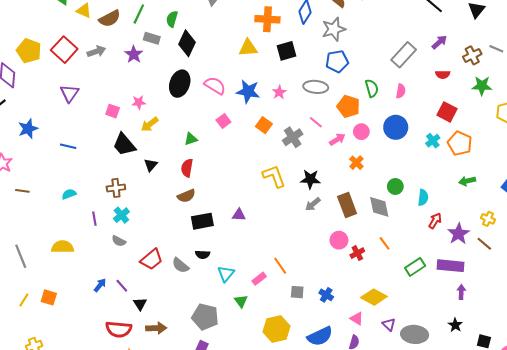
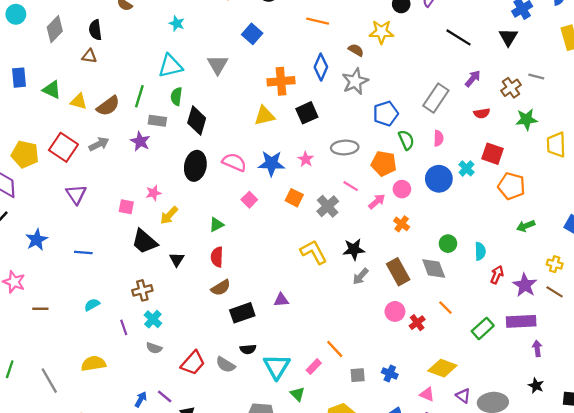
blue pentagon: (337, 61) -> (386, 114), moved
cyan cross: (433, 141) -> (467, 168), moved
cyan triangle: (226, 274) -> (277, 366), size x1.4

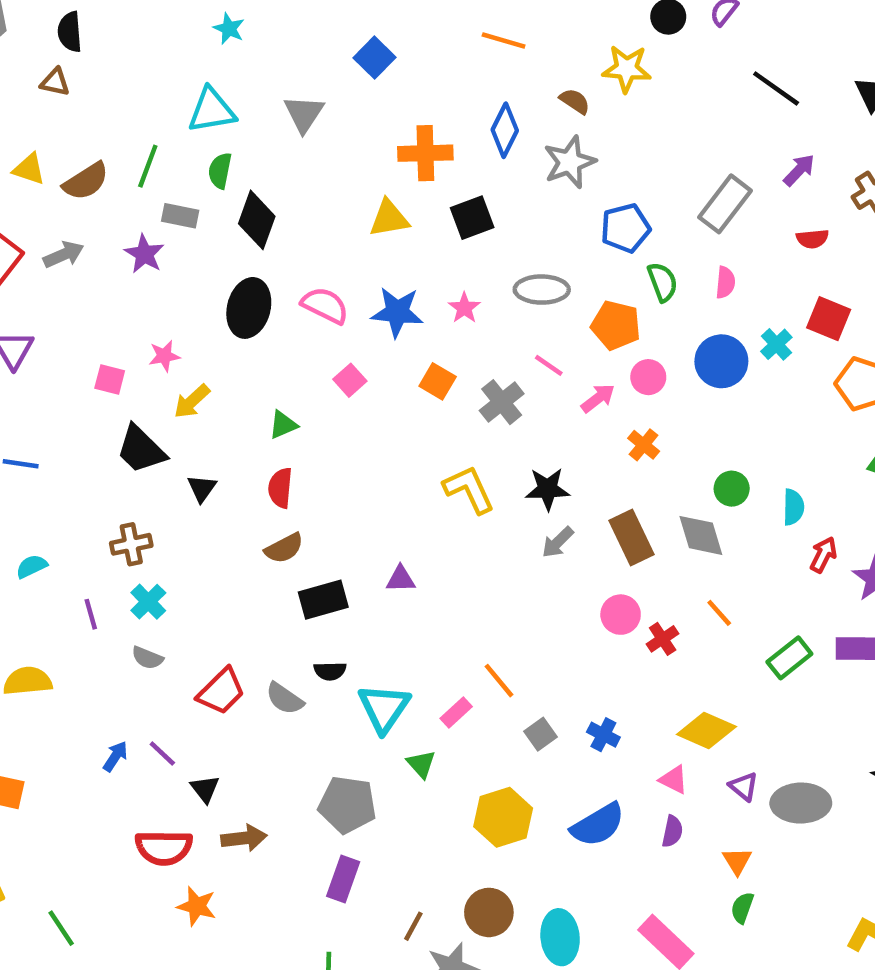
gray square: (358, 375) -> (541, 734), turned -35

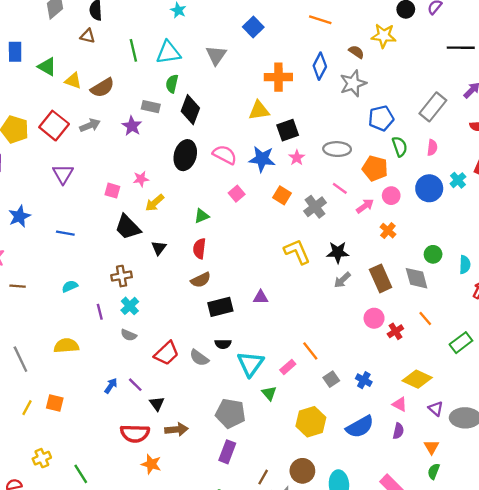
black line: (776, 88) -> (461, 48), turned -36
green line: (148, 166) -> (133, 50), moved, turned -35
black square: (472, 218) -> (288, 130), moved

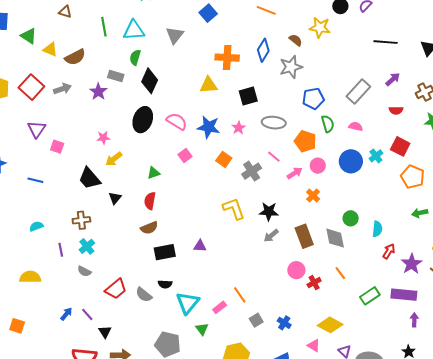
black square: (288, 130) -> (248, 96), moved
pink semicircle: (432, 148) -> (356, 126), turned -88
pink square: (112, 191) -> (57, 147), moved

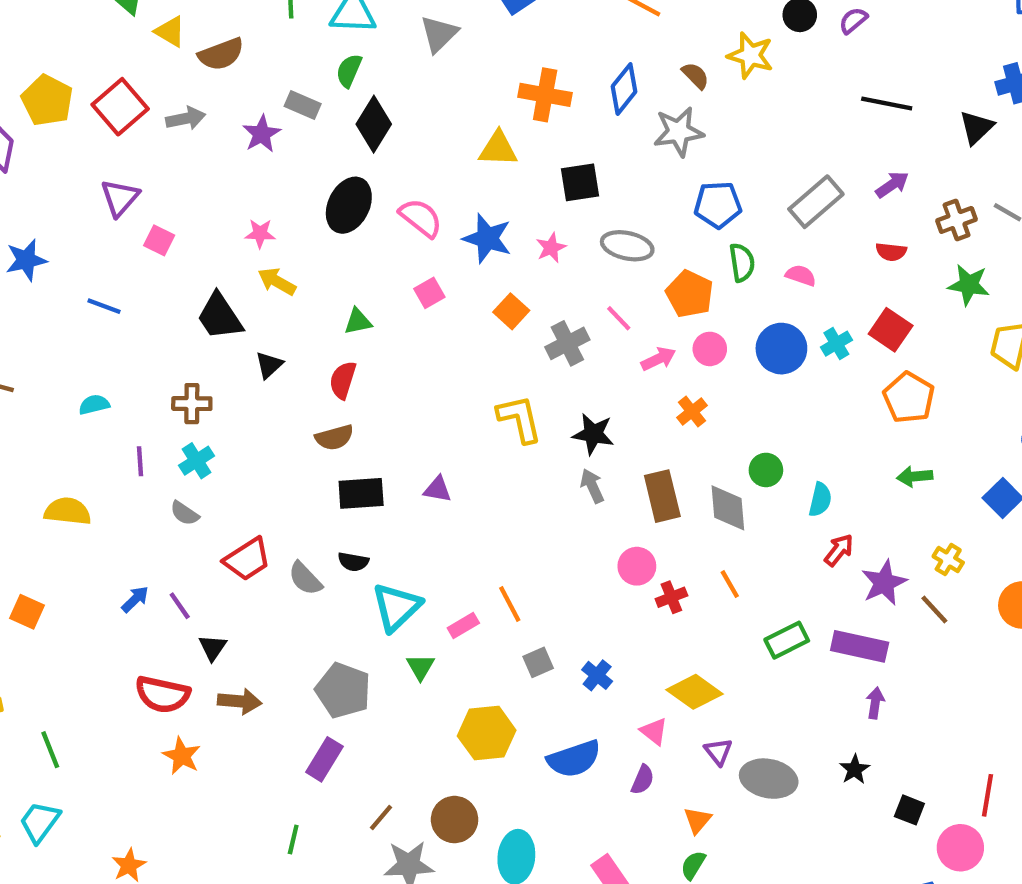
yellow arrow: (114, 159) -> (277, 281), turned 60
gray arrow: (271, 236) -> (592, 486), turned 98

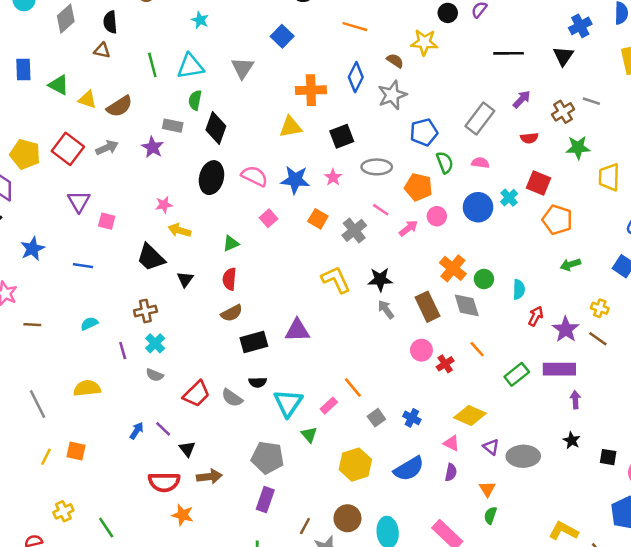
orange cross: (692, 411) -> (453, 268), moved, size x1.5
purple triangle: (438, 489) -> (297, 330), size x1.5

